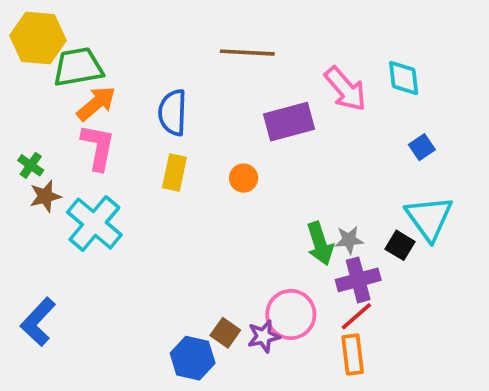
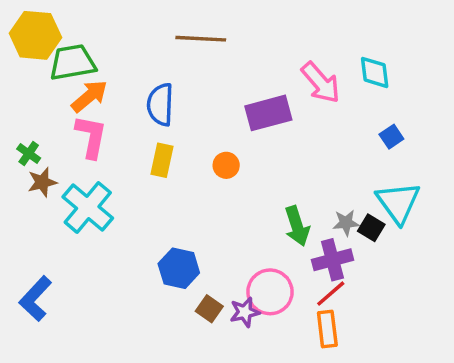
brown line: (247, 53) -> (201, 39), moved
gray star: (349, 240) -> (346, 223), moved
blue hexagon: (193, 358) -> (179, 268), moved

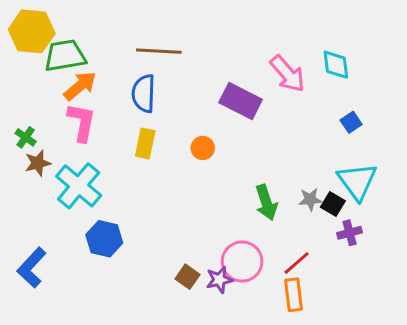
brown line: (201, 39) -> (159, 51), moved
purple rectangle: (268, 113) -> (241, 101), turned 42
purple cross: (332, 260) -> (350, 233), moved, size x0.7
blue hexagon: (179, 268) -> (104, 239), moved

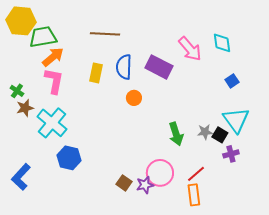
blue semicircle: (144, 93) -> (124, 67), moved
yellow rectangle: (145, 143) -> (96, 73), moved

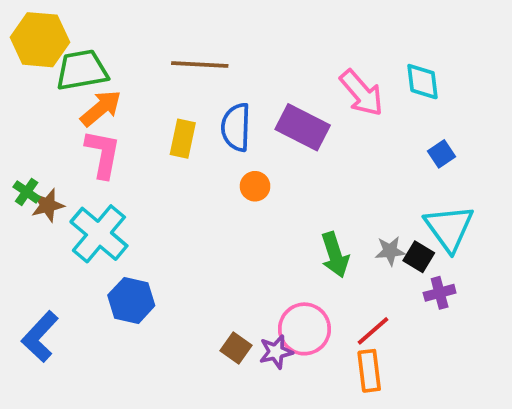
green cross: (17, 91) -> (27, 192), moved

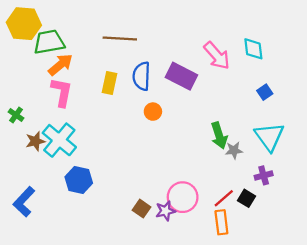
brown star: (48, 205) -> (35, 141), moved
green arrow: (335, 255) -> (219, 136), moved
black square: (419, 257) -> (246, 198), moved

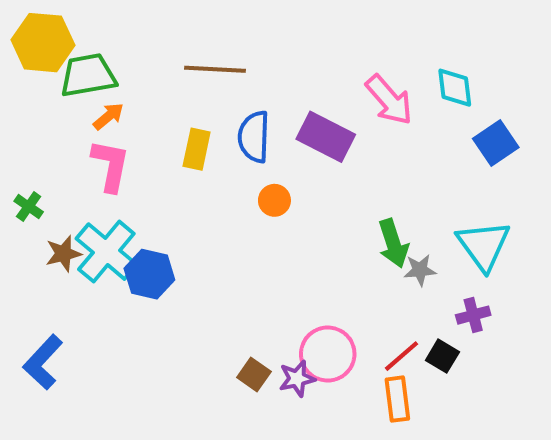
orange arrow: (60, 65) -> (108, 116), size x0.7
blue square: (265, 92) -> (496, 143), moved, size x1.5
blue hexagon: (79, 180) -> (149, 274), moved

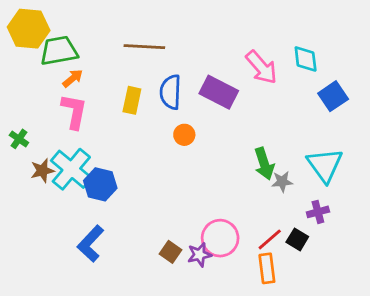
blue L-shape: (43, 362) -> (91, 244), moved

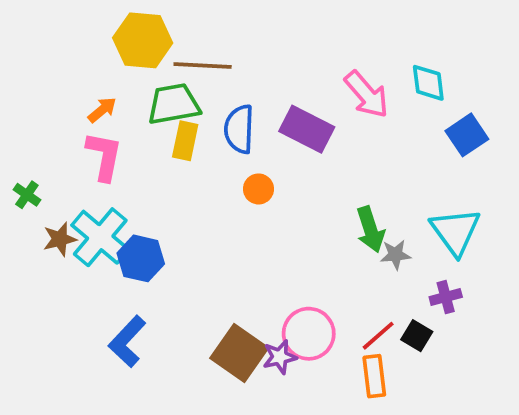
yellow hexagon: (29, 29) -> (143, 40), moved
green trapezoid: (59, 51) -> (174, 104), moved
brown square: (171, 252) -> (239, 353), size x1.8

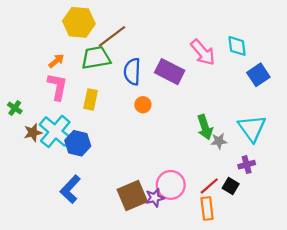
brown line: (203, 65) -> (112, 36), turned -40
yellow rectangle: (185, 141) -> (91, 99), moved
brown square: (239, 353) -> (132, 196), turned 32

